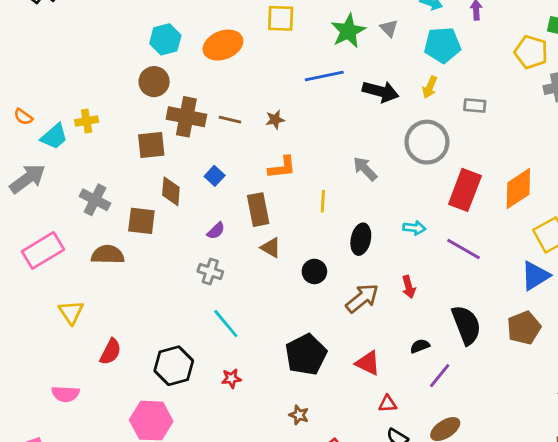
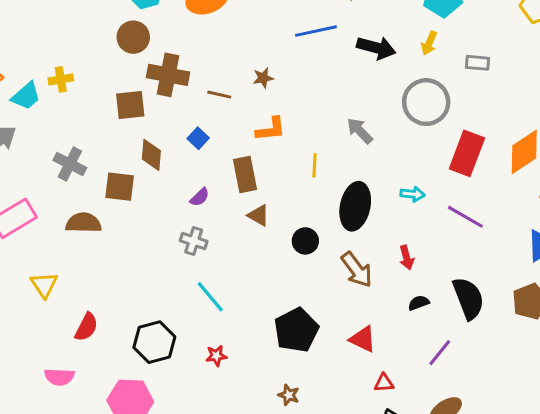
brown line: (230, 120) -> (219, 95), moved
black ellipse: (361, 239) -> (355, 206), size x1.4
brown arrow: (362, 298) -> (357, 270), turned 92
black semicircle: (420, 346) -> (419, 303), moved
pink semicircle: (65, 394) -> (59, 377), moved

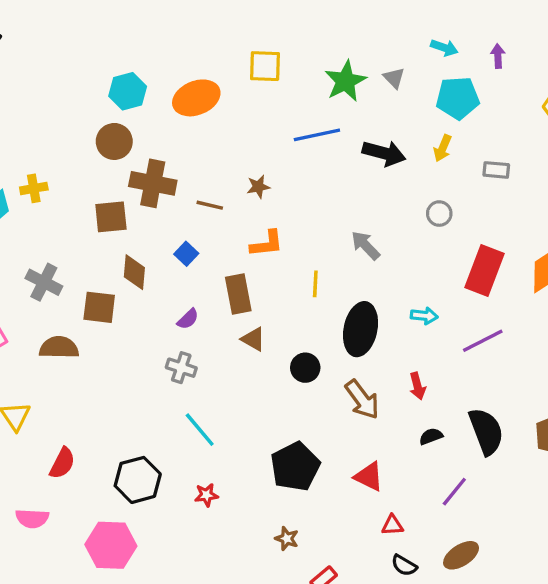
gray circle: (426, 102) -> (439, 214), size x0.5
purple line: (465, 217) -> (483, 341), turned -57

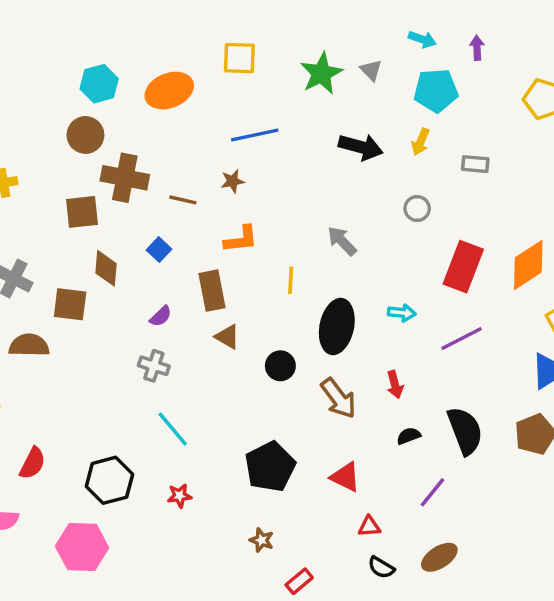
blue line: (317, 135) -> (255, 135), moved

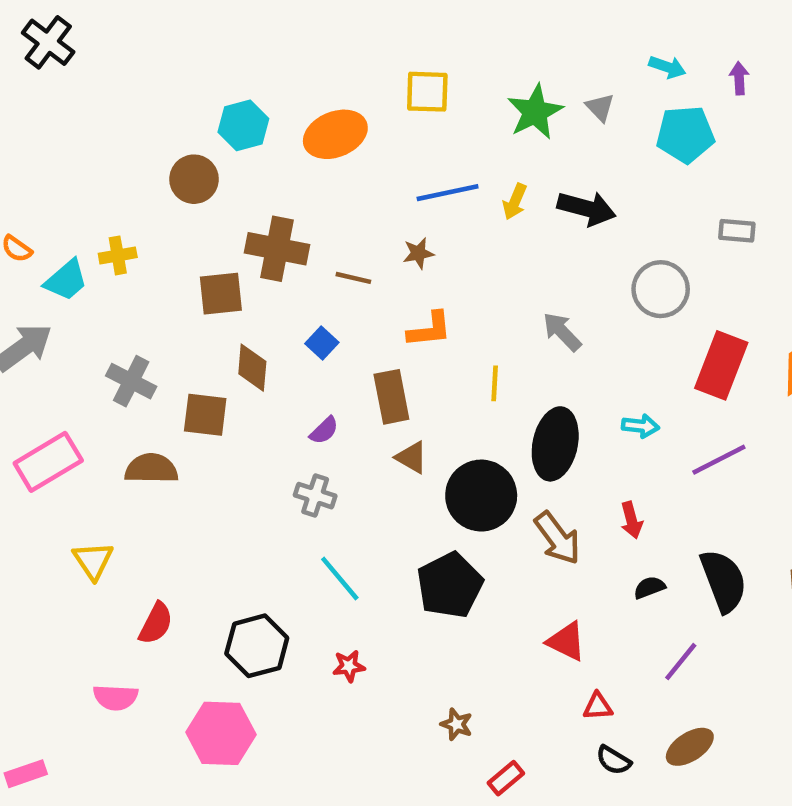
brown circle: (85, 135) -> (194, 179), moved
yellow arrow: (421, 142) -> (515, 202), moved
gray circle: (417, 209) -> (661, 289), size x1.6
black circle: (280, 366) -> (481, 496), size x1.8
black pentagon: (270, 467) -> (450, 585), moved

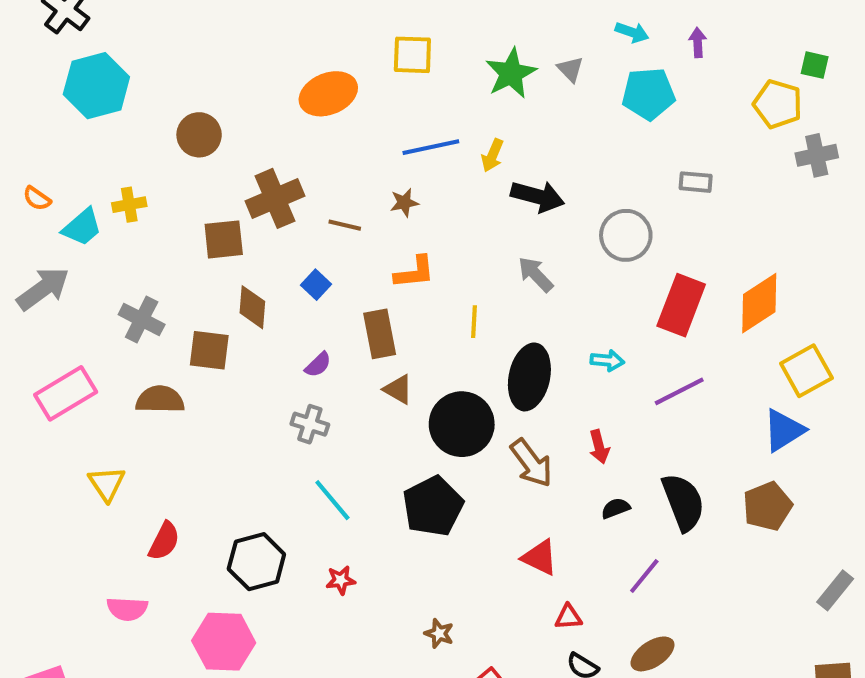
cyan hexagon: (243, 125) -> (96, 86), moved, size x1.4
black arrow: (587, 208) -> (538, 196), moved
brown cross: (277, 249) -> (275, 198), turned -34

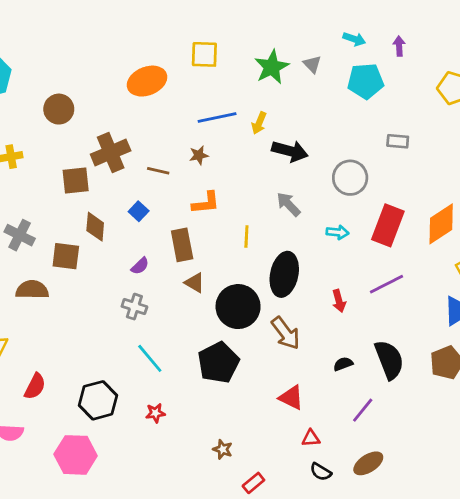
cyan arrow: (607, 361) -> (337, 232), moved
red arrow: (599, 447) -> (339, 301), moved

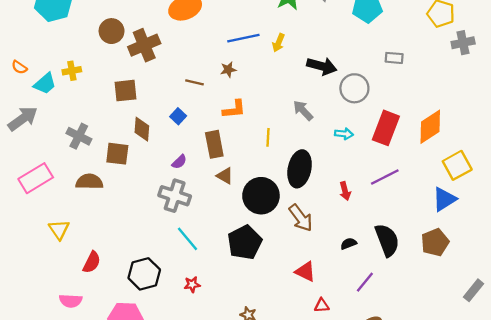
black arrow: (290, 151) -> (322, 66), moved
brown cross: (111, 152) -> (144, 45), moved
gray cross: (134, 307) -> (175, 196), size x1.5

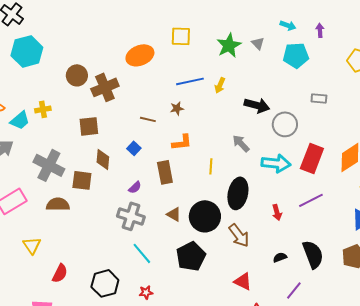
cyan arrow: (344, 134) -> (276, 163), size x1.8
gray cross: (79, 136) -> (49, 165), size x1.4
brown triangle: (225, 176) -> (174, 214), moved

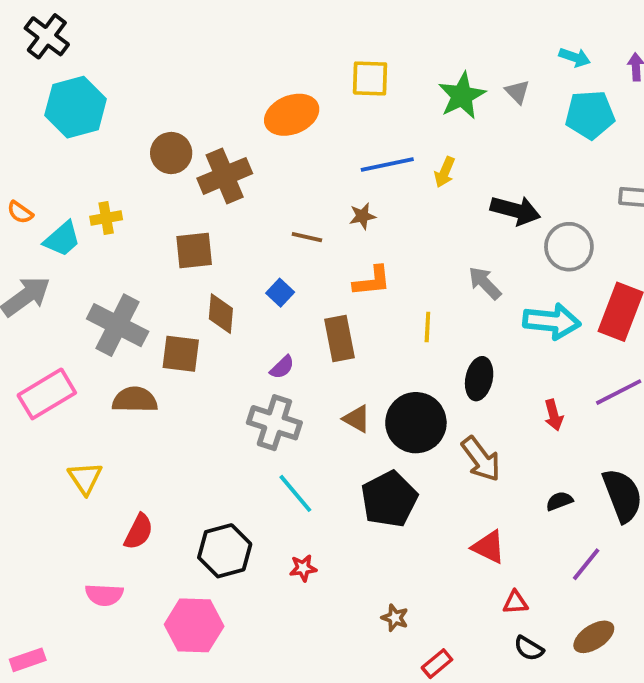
black ellipse: (238, 193) -> (479, 379), size x0.7

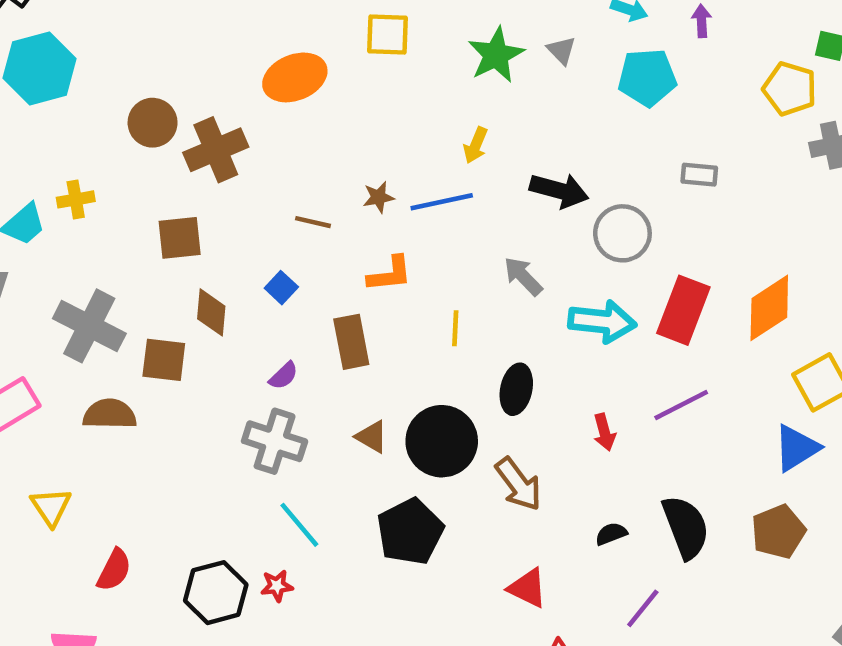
blue line: (387, 164) -> (442, 202), moved
red star: (303, 568) -> (277, 586), moved

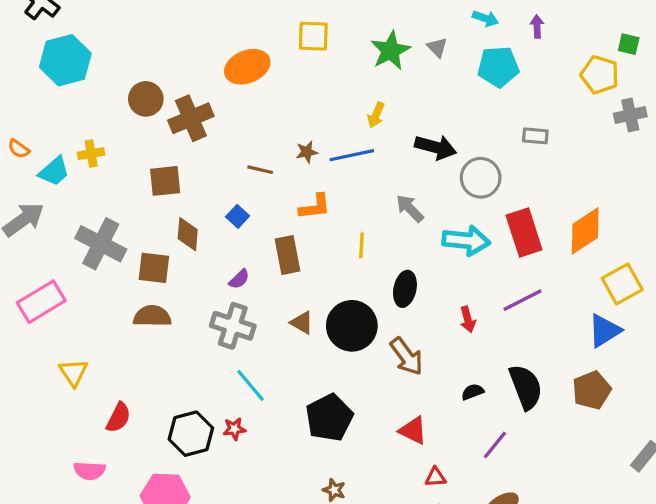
red rectangle: (683, 310) -> (524, 232), turned -39
brown semicircle: (110, 414) -> (152, 316), moved
black pentagon: (410, 532) -> (329, 418), moved

